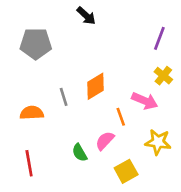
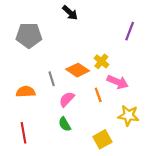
yellow cross: (163, 76) -> (101, 61), moved
orange diamond: (96, 86) -> (78, 70), turned 65
pink semicircle: (105, 141) -> (67, 99), moved

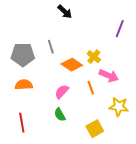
gray pentagon: (29, 35) -> (23, 55), moved
gray line: (52, 79) -> (51, 47), moved

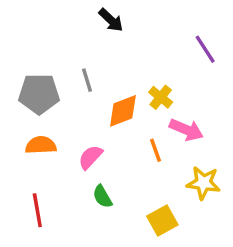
purple line: (120, 29) -> (205, 49), turned -54
orange diamond: (72, 65) -> (123, 111), turned -55
pink semicircle: (62, 92) -> (90, 157), moved

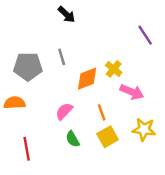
black arrow: (111, 20) -> (67, 15), moved
orange semicircle: (41, 145) -> (15, 103), moved
orange line: (155, 150) -> (102, 112), moved
yellow square: (162, 221) -> (108, 137), moved

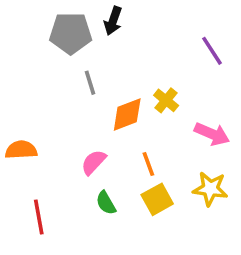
black arrow: (67, 15) -> (113, 21), moved, turned 66
gray pentagon: (28, 67) -> (71, 33), moved
pink arrow: (132, 92) -> (212, 134), moved

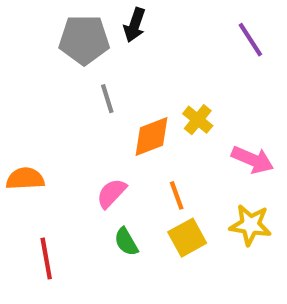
purple line: (212, 51) -> (250, 40), moved

